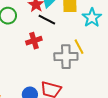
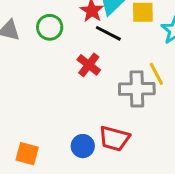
red cross: (34, 41) -> (89, 65), turned -35

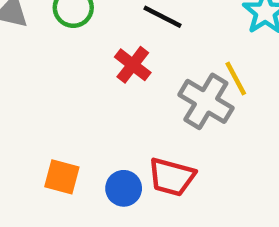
gray cross: (137, 89) -> (206, 101), turned 32
orange square: (27, 154) -> (62, 177), moved

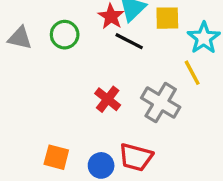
red cross: (133, 65) -> (108, 99), moved
yellow line: (236, 78) -> (192, 73), moved

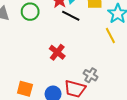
gray cross: (161, 103) -> (91, 75), moved, size x0.6

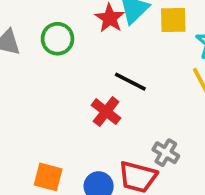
black line: (71, 16) -> (130, 82), moved

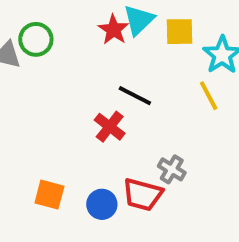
green circle: (57, 39) -> (36, 39), moved

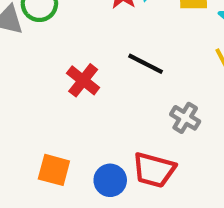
red cross: (110, 127) -> (83, 80), moved
gray cross: (172, 169) -> (185, 118), moved

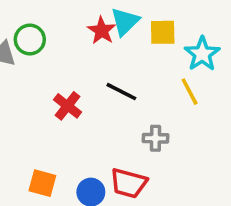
gray cross: (185, 118) -> (155, 138), turned -30

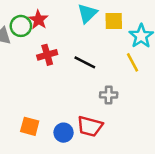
red star: (102, 31) -> (38, 20), moved
red cross: (68, 106) -> (47, 55), moved, turned 36

